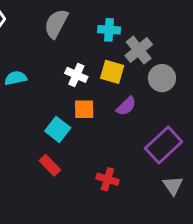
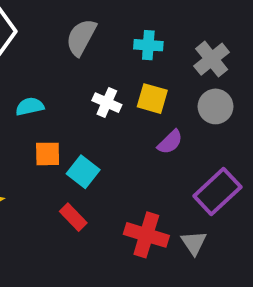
gray cross: (139, 50) -> (212, 59), moved
orange square: (84, 109) -> (48, 154), moved
red cross: (107, 179) -> (146, 235), size x1.5
gray triangle: (173, 186) -> (194, 243), moved

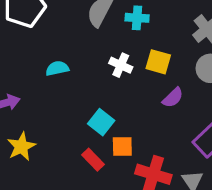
cyan cross: (148, 45) -> (137, 18), moved
orange square: (48, 154) -> (122, 147), moved

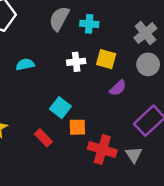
white cross: (121, 65) -> (76, 62), turned -30
red rectangle: (93, 160) -> (43, 138), moved

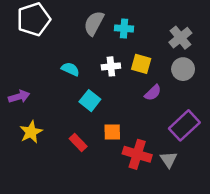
cyan semicircle: (25, 64) -> (70, 69), moved, turned 36
cyan square: (60, 108) -> (90, 101), moved

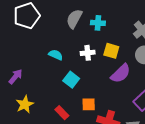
purple semicircle: (153, 93) -> (121, 73), size x1.5
purple arrow: (19, 97) -> (15, 77), turned -35

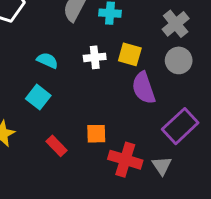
purple semicircle: (121, 73) -> (144, 88), turned 115
cyan square: (71, 80) -> (38, 97), moved

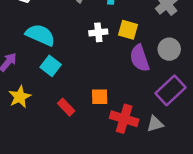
cyan semicircle: (47, 60) -> (40, 35), moved, size x1.6
gray circle: (179, 60) -> (169, 49), moved
gray triangle: (162, 166) -> (155, 124), turned 48

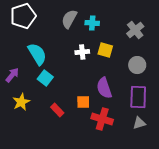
cyan semicircle: (40, 35) -> (37, 54), turned 35
purple semicircle: (140, 58) -> (104, 88), moved
purple rectangle: (170, 90) -> (138, 97), turned -45
gray triangle: (155, 124) -> (139, 123), moved

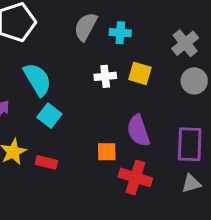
gray circle: (137, 65) -> (194, 81), moved
red rectangle: (57, 110) -> (46, 162), moved, turned -32

